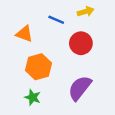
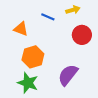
red circle: (81, 43) -> (82, 35), moved
green star: (33, 97) -> (28, 83), size x1.5

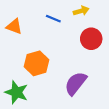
orange triangle: (21, 29) -> (14, 26), moved
green star: (28, 83) -> (16, 92), moved

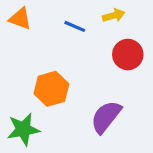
orange triangle: (14, 26) -> (20, 19), moved
green star: (16, 92) -> (23, 129), turned -30

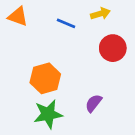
purple semicircle: (106, 117) -> (94, 103), size x0.6
green star: (23, 129) -> (48, 114), moved

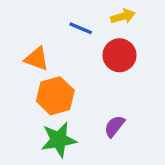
orange triangle: (18, 16) -> (37, 59), moved
red circle: (113, 48) -> (120, 55), moved

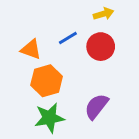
blue line: (81, 28) -> (68, 38), moved, turned -54
purple semicircle: (114, 126) -> (96, 106), size x1.4

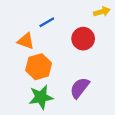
yellow arrow: (104, 14) -> (102, 12), moved
blue line: (68, 38) -> (47, 22), moved

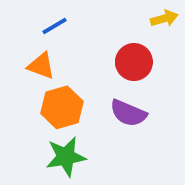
blue line: (47, 22) -> (54, 26), moved
purple semicircle: (80, 88) -> (128, 113), moved, turned -105

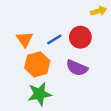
blue line: (54, 26) -> (54, 39), moved
orange triangle: (41, 66) -> (25, 39), turned 36

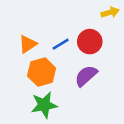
orange triangle: (25, 39) -> (28, 44), turned 30
purple semicircle: (77, 68) -> (86, 76), turned 115

